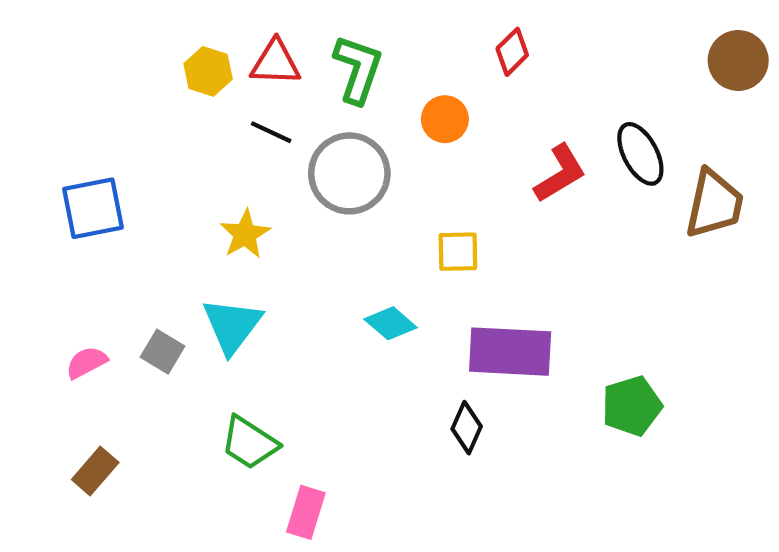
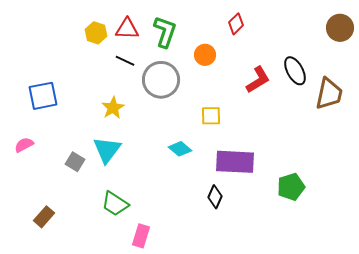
pink semicircle: (86, 362) -> (24, 145), moved

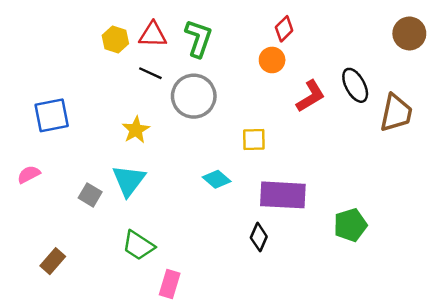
orange circle: (205, 55) -> (272, 60), moved

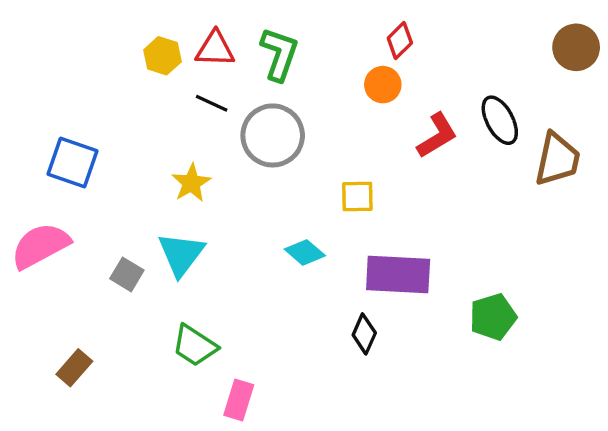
blue square: (52, 115) -> (73, 163), turned 30
pink semicircle: (29, 174) -> (40, 246), size x1.8

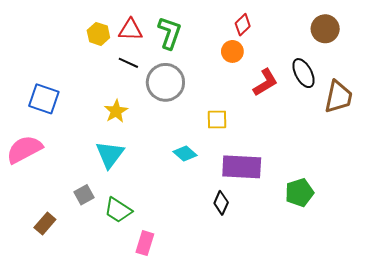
brown circle: (576, 47) -> (325, 29), moved
gray square: (127, 274) -> (84, 195), moved, turned 30

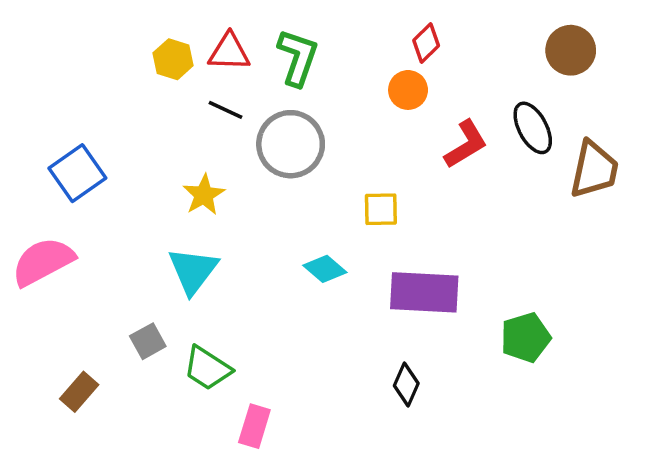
blue square: (44, 99) -> (77, 173), turned 36
black diamond: (221, 203) -> (406, 385), moved

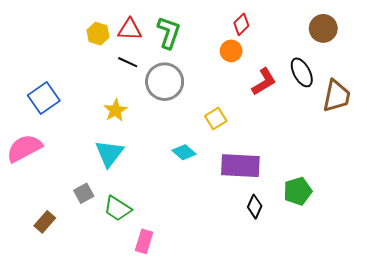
yellow square: (381, 209) -> (216, 119), turned -30
black diamond: (406, 385) -> (255, 207), moved

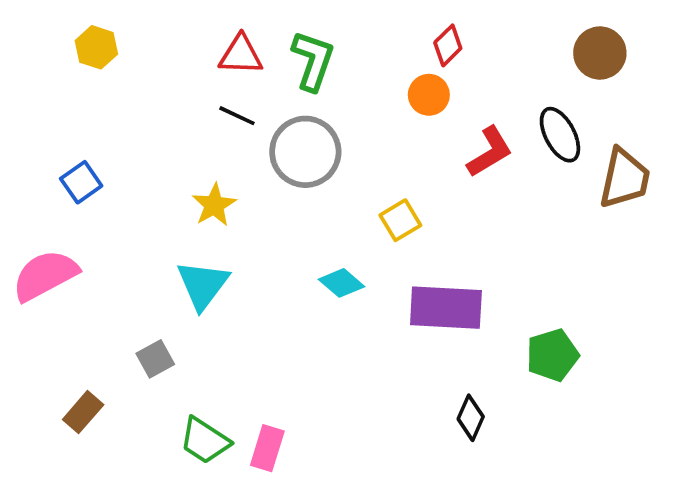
yellow hexagon: (98, 34) -> (96, 47), moved
blue square: (44, 98) -> (81, 182), size x0.7
black diamond: (255, 207) -> (471, 418), moved
green trapezoid: (117, 209) -> (205, 441), moved

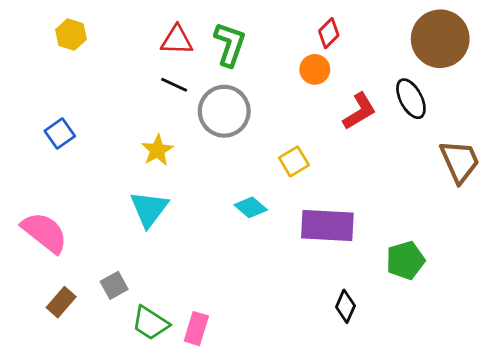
brown circle: (600, 53) -> (440, 39), size x1.5
brown trapezoid: (625, 178) -> (460, 161), moved, turned -36
pink semicircle: (45, 275) -> (44, 232), moved, turned 66
gray square: (155, 359) -> (114, 285), moved

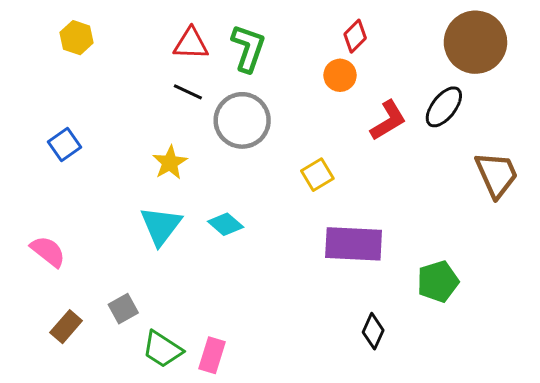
black ellipse: (411, 99) -> (444, 107), turned 66
cyan diamond: (251, 207) -> (226, 224), moved
pink semicircle: (44, 232) -> (48, 251), size x0.7

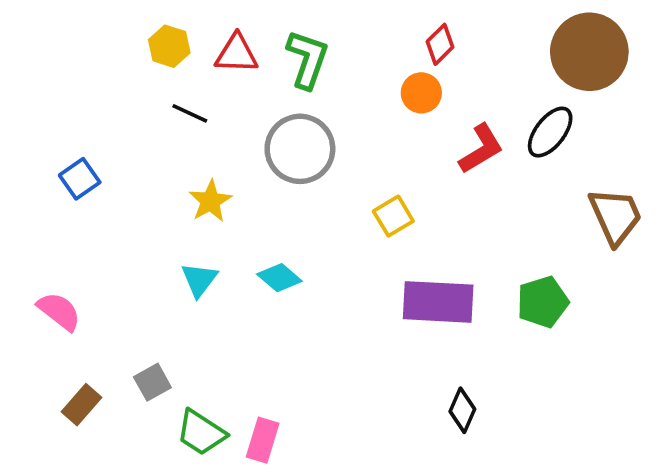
yellow hexagon: (77, 38) -> (169, 46), moved
black line: (188, 92) -> (190, 113), moved
cyan triangle: (161, 226) -> (199, 280), size x0.7
green pentagon: (438, 282) -> (543, 302), moved

